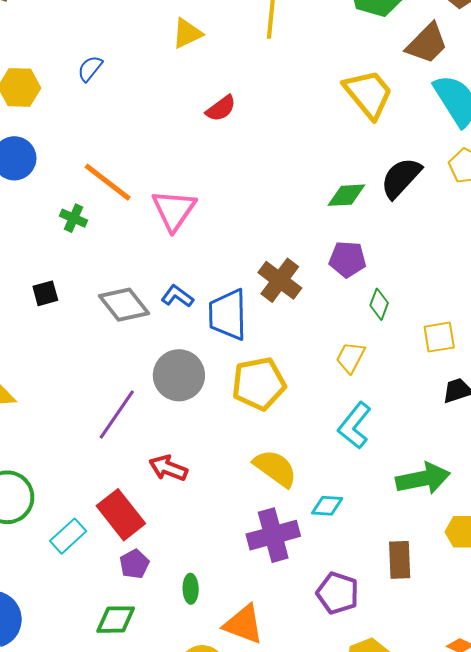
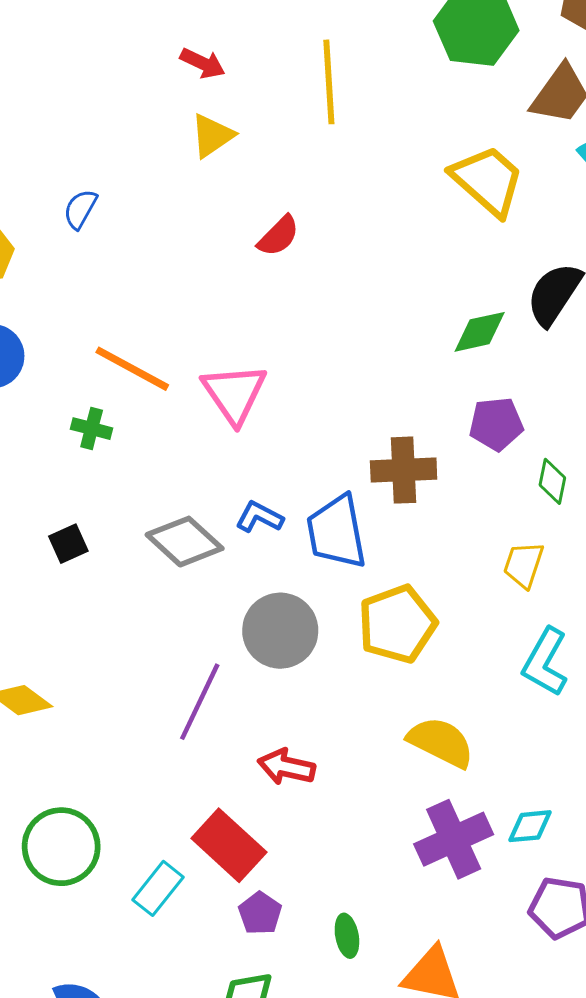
brown cross: (280, 280) -> (404, 470), turned -30
cyan diamond: (327, 506) -> (530, 826), moved

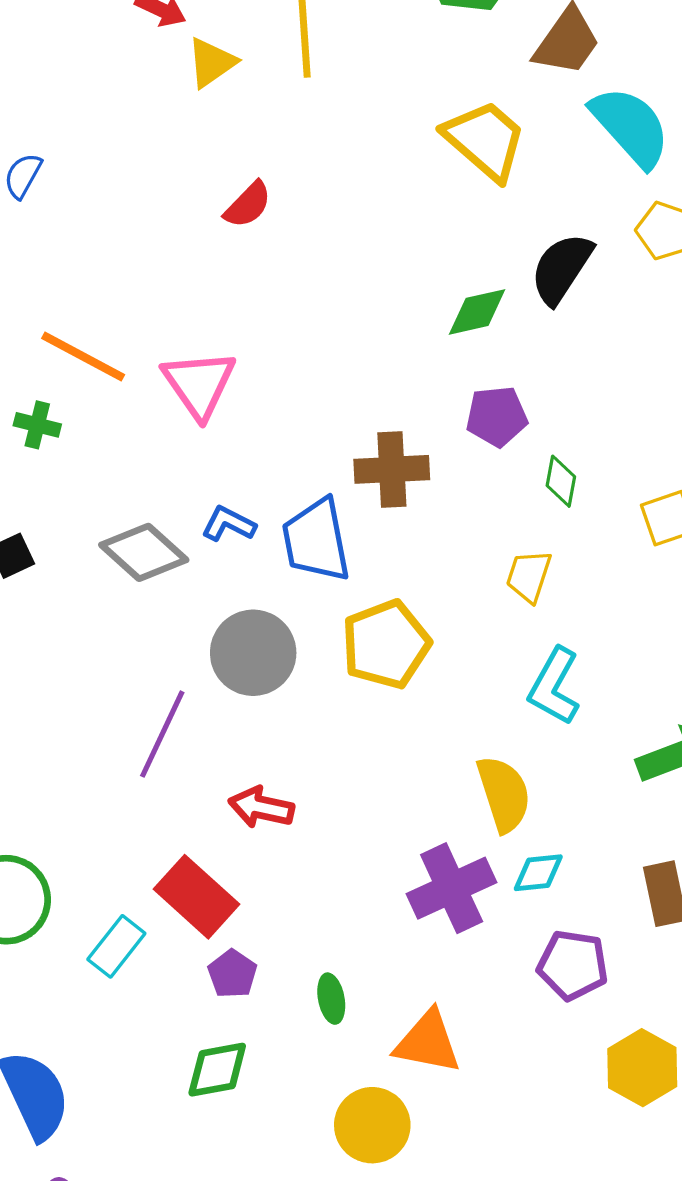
yellow triangle: (212, 136) -> (211, 62), moved
yellow semicircle: (441, 742) -> (504, 794), moved, turned 46

